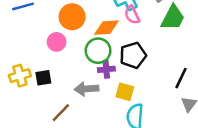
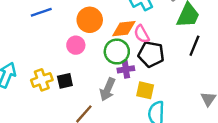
pink semicircle: (132, 15) -> (142, 34), moved
black pentagon: (133, 55) -> (151, 54), turned 30
black line: (181, 78) -> (194, 46), moved
gray arrow: (86, 89) -> (107, 89), turned -60

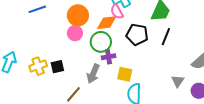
pink semicircle: (142, 34) -> (117, 12), moved
pink circle: (76, 45) -> (75, 33), moved
black pentagon: (151, 54) -> (137, 35), moved

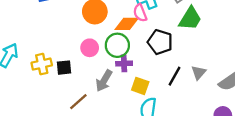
pink circle: (75, 33) -> (90, 48), moved
black line: (166, 37) -> (174, 76), moved
gray triangle: (178, 81) -> (199, 73), moved

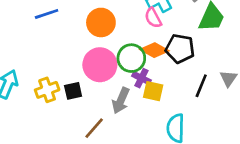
orange diamond: (127, 24) -> (154, 50), moved, turned 35
pink circle: (90, 48) -> (100, 65), size x1.6
purple cross: (124, 63) -> (141, 78), turned 35
yellow square: (140, 86) -> (153, 91), moved

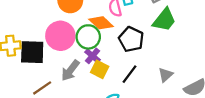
orange diamond: (154, 50) -> (101, 23), moved
black line: (201, 86) -> (130, 74), moved
black square: (73, 91) -> (32, 52), size x1.6

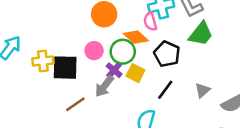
pink circle: (60, 36) -> (94, 51), size x0.6
purple cross: (93, 56) -> (114, 70), moved
yellow square: (100, 69) -> (135, 73), moved

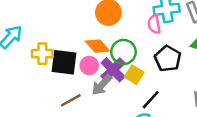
orange diamond: (136, 37) -> (98, 46), moved
pink circle: (94, 51) -> (89, 66), moved
purple cross: (114, 70) -> (113, 70), size x1.5
black line: (165, 90) -> (151, 100), moved

